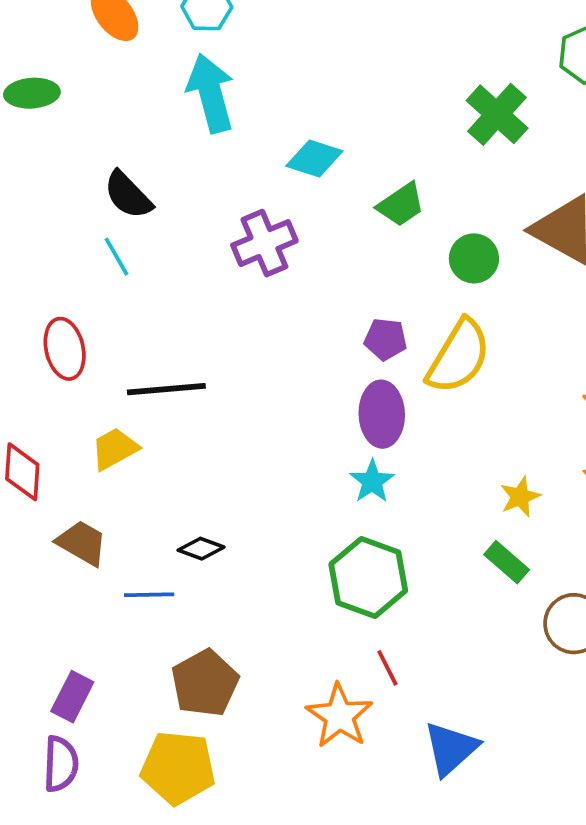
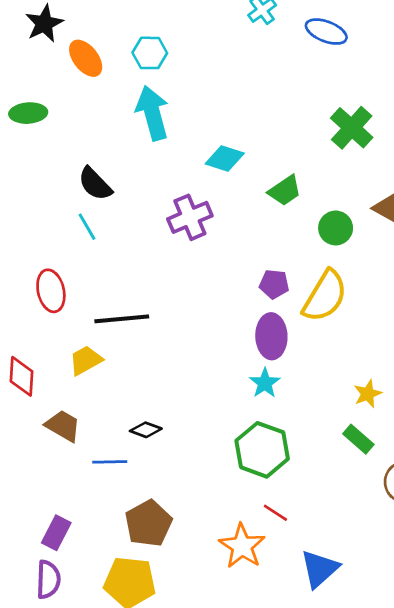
red line: (387, 668) -> (275, 513), turned -30

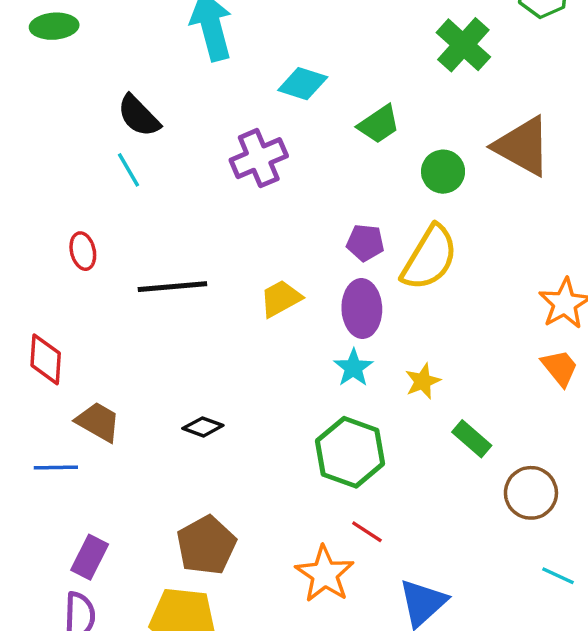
red ellipse: (51, 291) -> (83, 251), size x0.7
yellow trapezoid: (86, 360) -> (281, 298), moved
yellow star: (368, 394) -> (423, 381), moved
blue line: (110, 462) -> (56, 467), moved

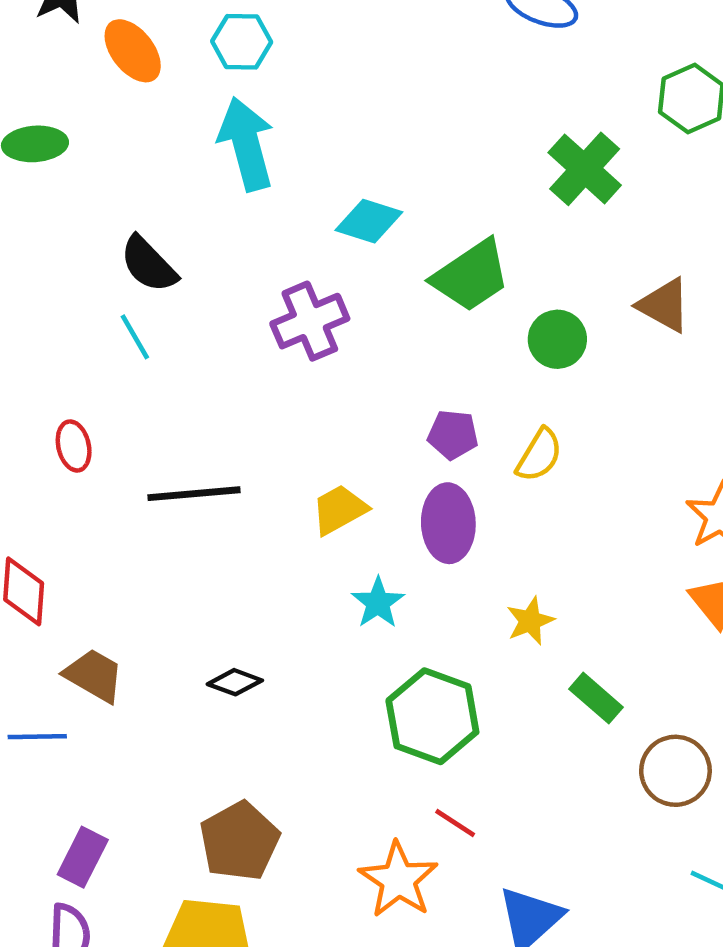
green trapezoid: (379, 124) -> (471, 276), size x1.4
brown triangle: (522, 146) -> (664, 305), size x0.7
yellow semicircle: (429, 258) -> (539, 455), size x0.6
cyan star: (353, 368) -> (378, 603), moved

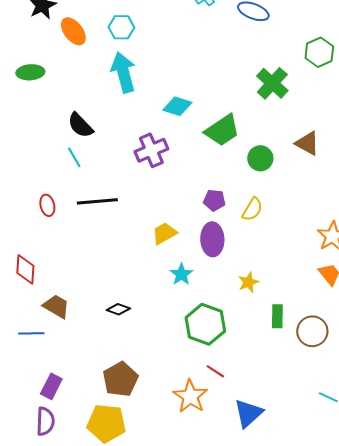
black line: (194, 494) -> (97, 201), moved
green rectangle: (596, 698) -> (277, 316), turned 50
brown circle: (675, 771) -> (312, 331), moved

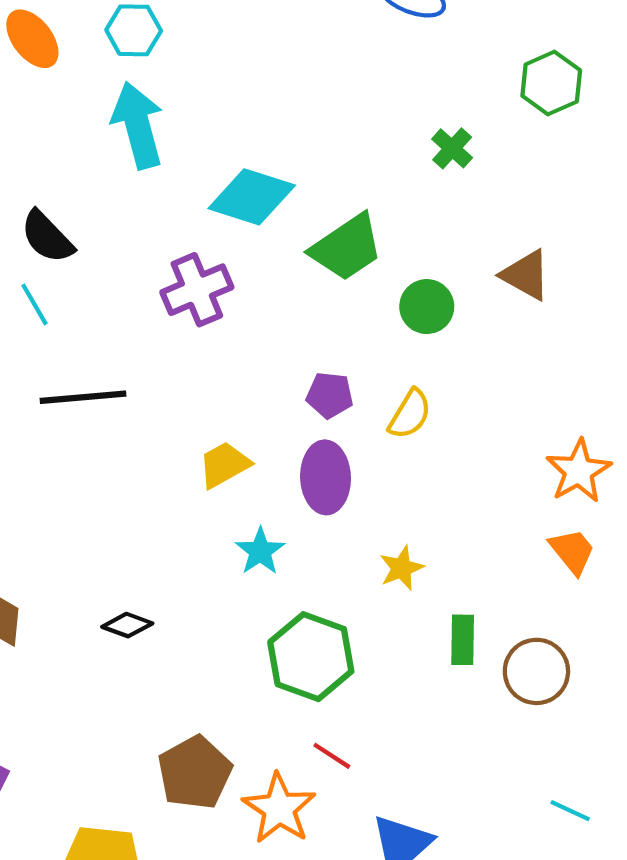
green cross: (272, 83) -> (452, 148), size x0.6
cyan diamond: (177, 106) -> (252, 197), size x1.4
brown pentagon: (120, 379) -> (195, 773), moved

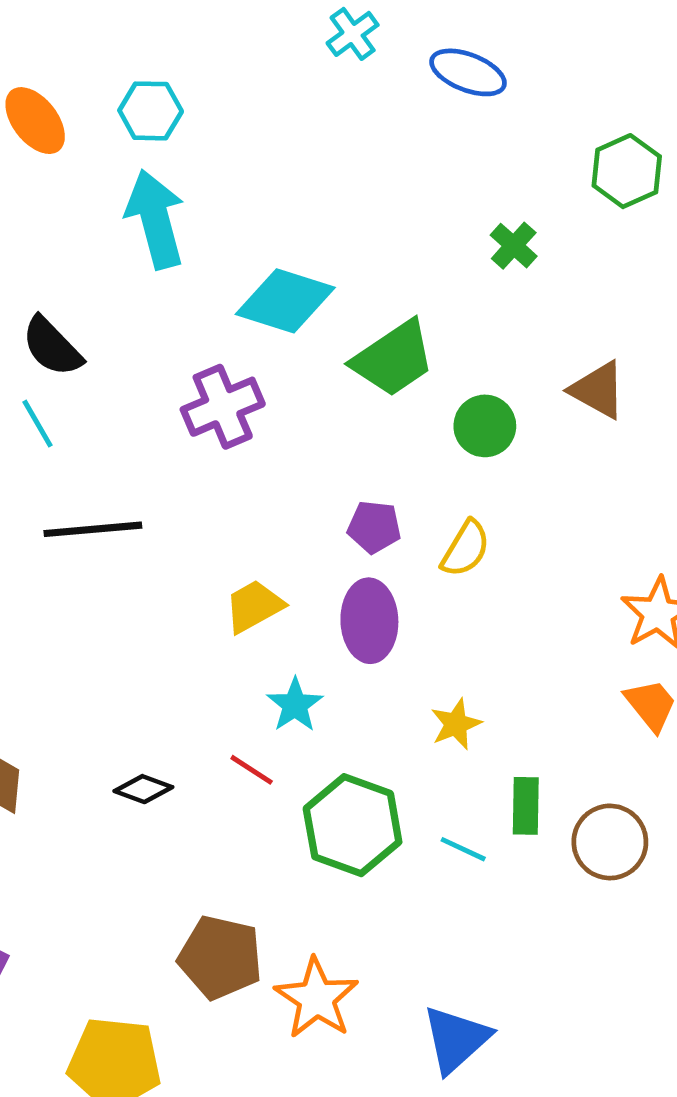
red line: (332, 756) -> (252, 770), moved
brown pentagon: (195, 773) -> (220, 957), turned -30
cyan line: (570, 811) -> (463, 849), moved

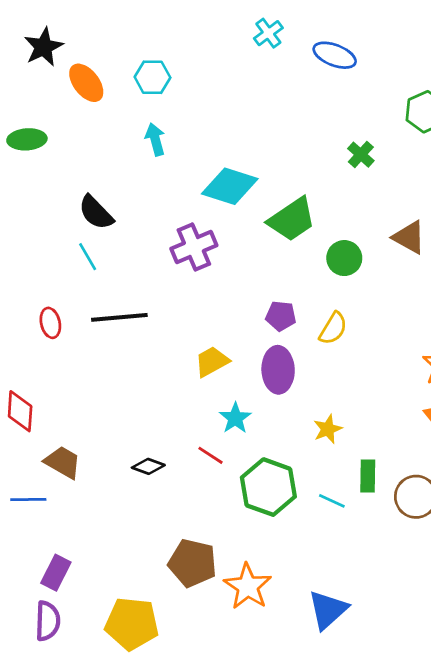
cyan arrow: (155, 219) -> (155, 139), size x0.6

